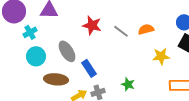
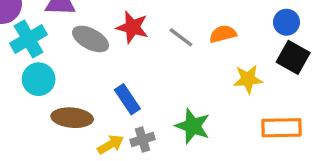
cyan cross: (30, 32) -> (29, 39), size x1.5
gray ellipse: (67, 51) -> (91, 39), moved, turned -30
green star: (128, 84) -> (193, 126), size x1.5

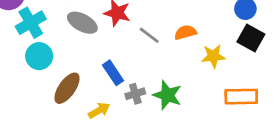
orange semicircle: (223, 34) -> (185, 32), moved
gray line: (181, 37) -> (149, 35), moved
brown ellipse: (72, 118) -> (67, 88), turned -60
gray cross: (142, 139) -> (135, 94), moved

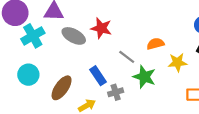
gray line: (149, 35) -> (127, 57), moved
cyan circle: (39, 56) -> (28, 75), moved
green star: (167, 95) -> (144, 77), moved

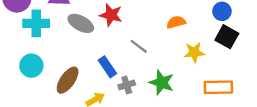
cyan cross: (33, 36) -> (36, 23), turned 30
orange semicircle: (155, 44) -> (176, 22), moved
green star: (144, 77) -> (162, 83), moved

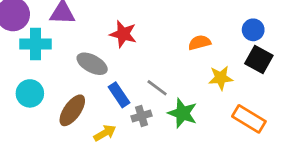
gray ellipse: (81, 23) -> (92, 64), moved
gray line: (139, 46) -> (157, 88), moved
orange rectangle: (218, 87) -> (249, 119), turned 32

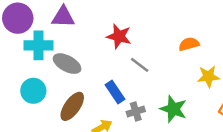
gray ellipse: (92, 64) -> (67, 64), moved
gray line: (157, 88) -> (140, 65), moved

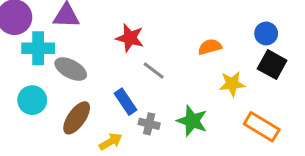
gray cross: (136, 112) -> (149, 124), turned 30

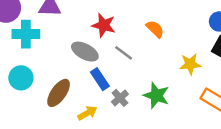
orange semicircle: (210, 47) -> (155, 29), moved, turned 60
gray ellipse: (71, 69) -> (85, 52), moved
gray cross: (149, 124) -> (120, 98), turned 36

